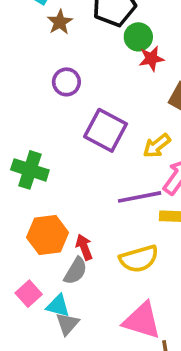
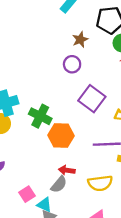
brown star: (60, 22) -> (80, 40), moved
orange hexagon: (48, 235) -> (61, 135), moved
red arrow: (84, 247) -> (67, 170), turned -70

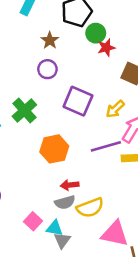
green cross: (40, 116) -> (24, 110), moved, turned 35
yellow semicircle: (100, 183) -> (90, 208), moved
gray semicircle: (59, 184) -> (65, 202), turned 48

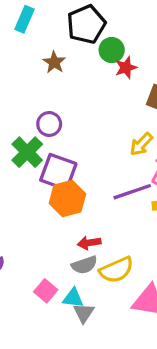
purple circle: (47, 69) -> (49, 124), moved
purple square: (78, 101) -> (58, 172), moved

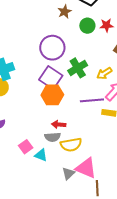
green circle: (112, 50) -> (87, 26), moved
purple circle: (49, 124) -> (52, 48), size x1.6
green cross: (27, 152) -> (78, 68), moved
gray triangle: (84, 313) -> (68, 174), moved

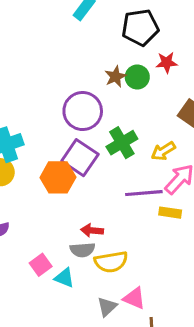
brown star: (65, 12) -> (115, 77), moved
red star: (107, 25) -> (167, 63), moved
orange hexagon: (52, 95) -> (58, 177), moved
pink triangle: (86, 168) -> (134, 298), size x0.7

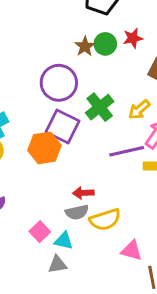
red star: (167, 63) -> (133, 38), moved
gray triangle: (107, 307) -> (58, 264), moved, turned 42

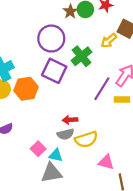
yellow arrow: (139, 110) -> (109, 41), moved
orange hexagon: (44, 148) -> (26, 89), moved
purple line: (127, 151) -> (102, 89), turned -45
gray triangle: (58, 264) -> (51, 173), size x1.5

